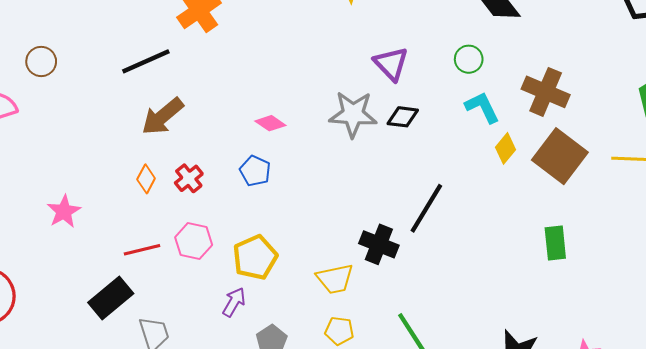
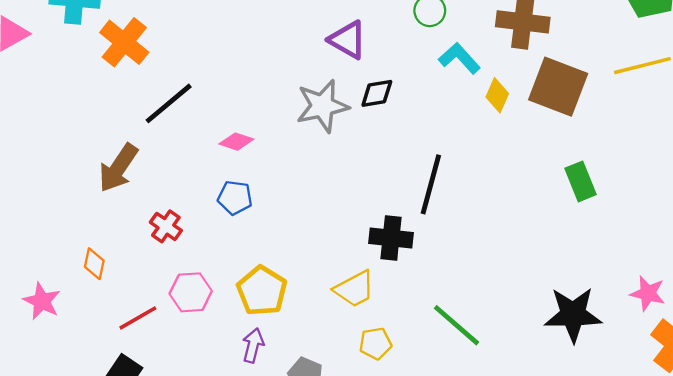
black line: (146, 61) -> (169, 103), moved
orange diamond: (146, 179) -> (94, 264), moved

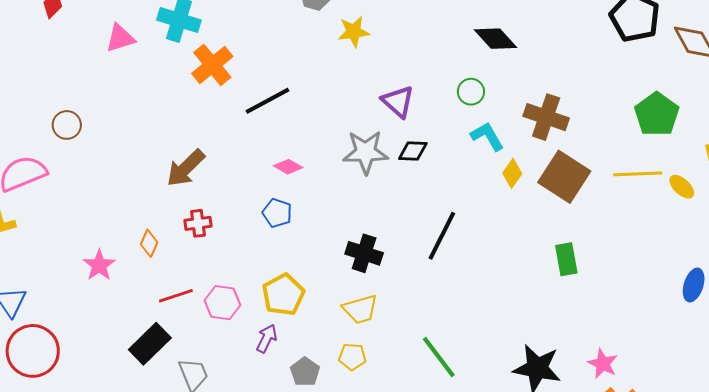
black line: (169, 103) -> (268, 101), moved
red cross: (166, 226) -> (198, 223), moved, turned 36
black cross: (391, 238) -> (364, 253), moved
pink hexagon: (191, 292) -> (222, 303), moved
yellow pentagon: (375, 343) -> (352, 357), moved

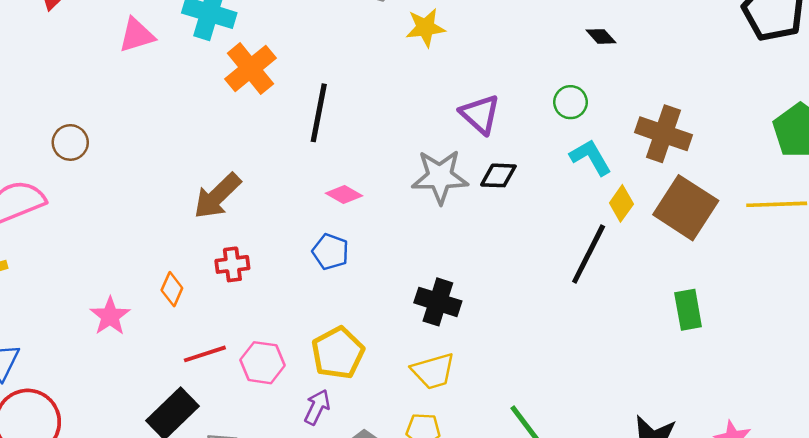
black diamond: (496, 39) -> (601, 36), size x0.6
black line: (268, 101) -> (319, 113), turned -51
black line: (442, 236) -> (589, 254), moved

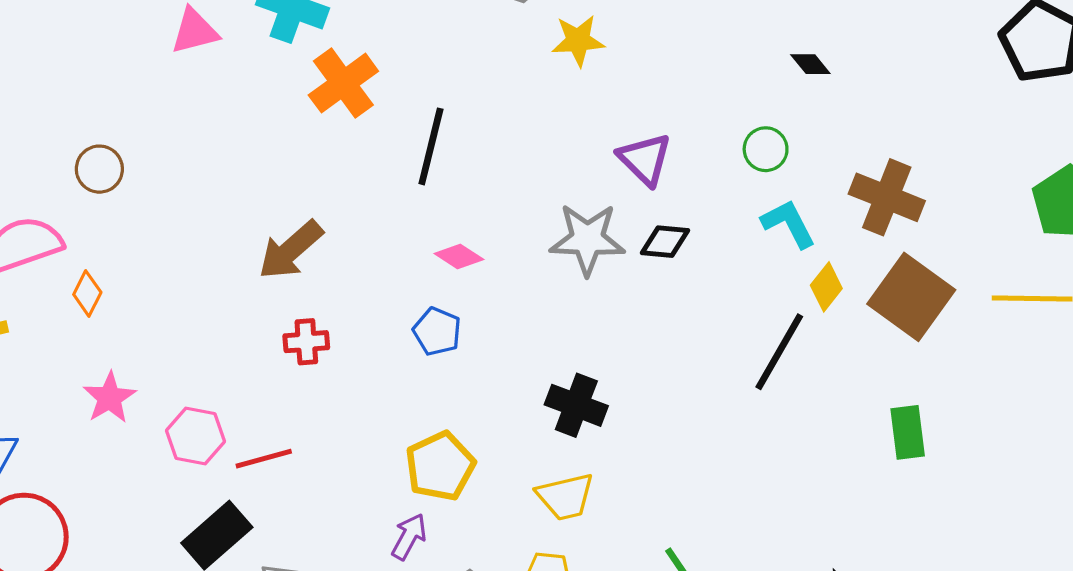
orange diamond: (172, 289) -> (87, 293), moved
pink star: (110, 316) -> (110, 398), moved
pink hexagon: (263, 363) -> (196, 436), moved

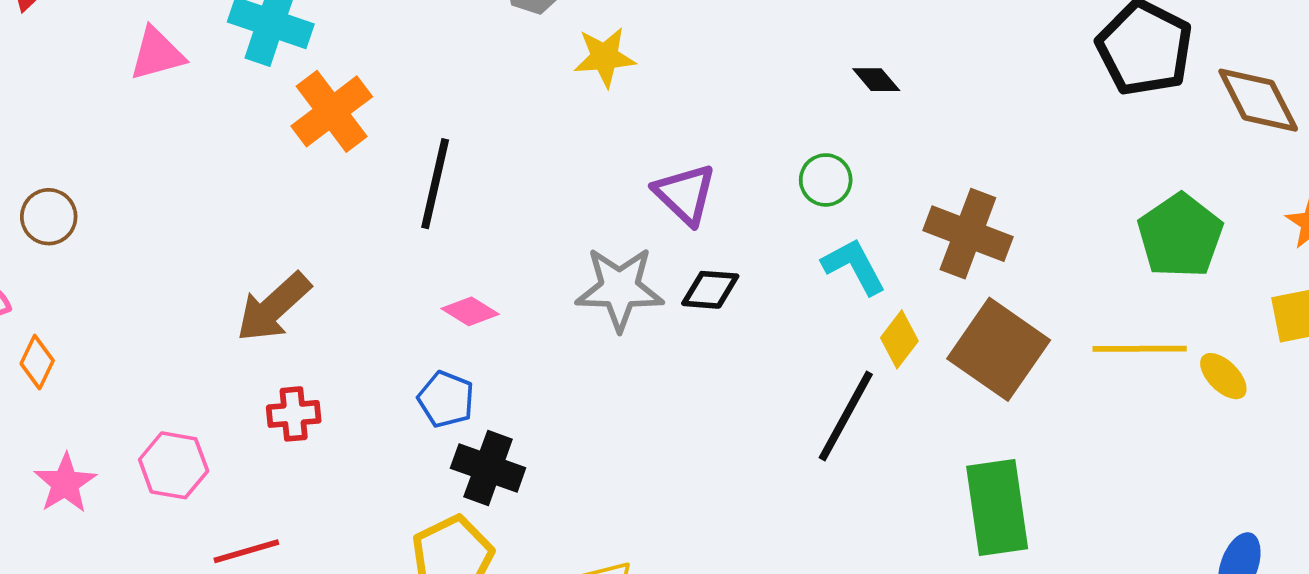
black cross: (576, 405) -> (488, 468), moved
green rectangle: (908, 432) -> (997, 507), size x1.5
pink hexagon: (196, 436) -> (174, 465), moved

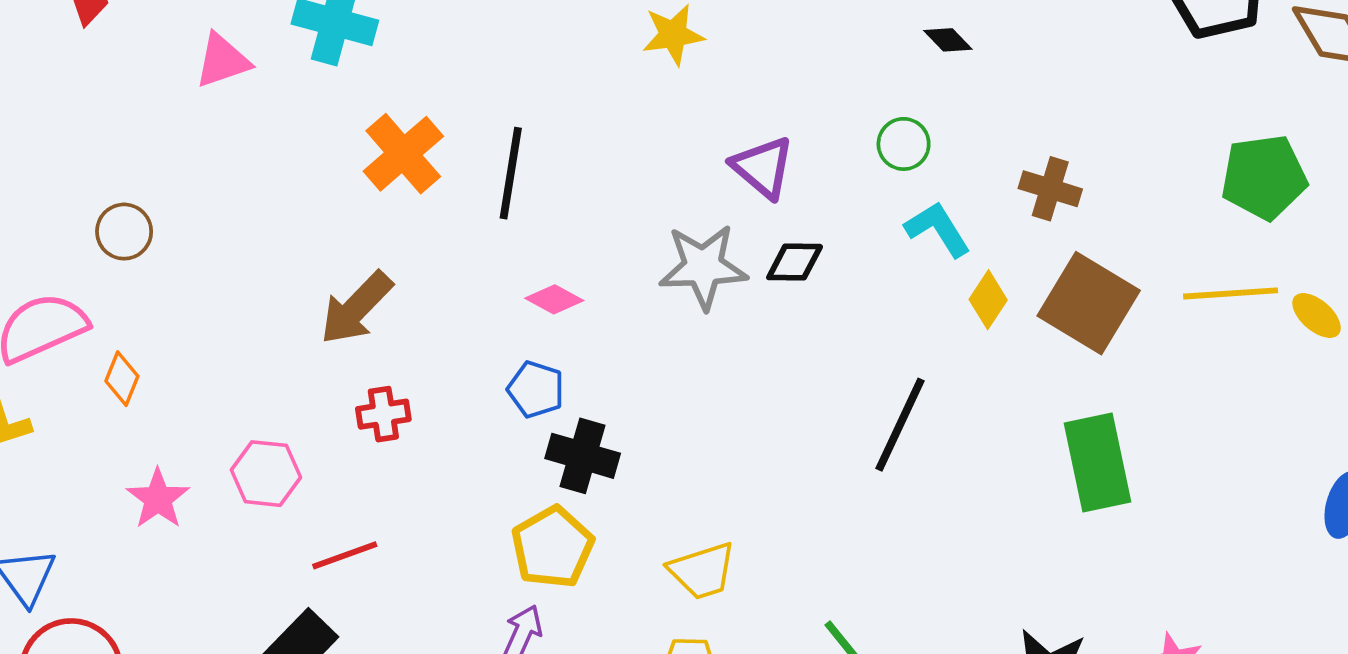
orange cross: (332, 111) -> (403, 154), moved
brown cross: (968, 234) -> (1050, 189), size x0.7
green pentagon: (1180, 236) -> (1264, 177), turned 30
black line: (846, 416) -> (900, 425), moved

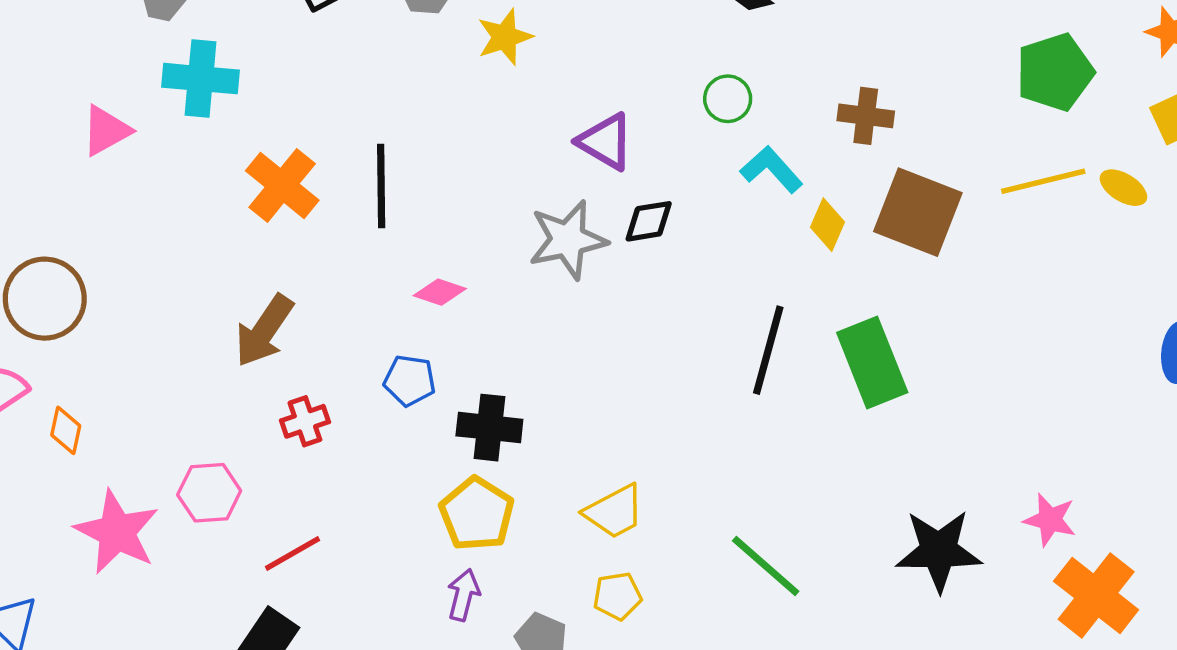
brown circle: (124, 232) -> (45, 299), size x1.6
blue pentagon: (536, 389) -> (410, 381), moved
green rectangle: (1097, 462) -> (872, 362), moved
pink star: (158, 499) -> (117, 532), size x1.5

